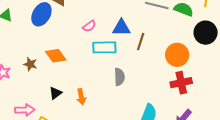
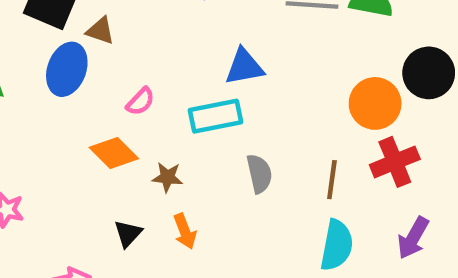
pink semicircle: (89, 26) -> (140, 102), moved
black circle: (206, 33) -> (429, 73), moved
brown line: (141, 42) -> (332, 180), moved
brown star: (30, 64) -> (167, 177), moved

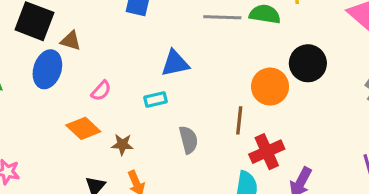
cyan rectangle: (215, 116) -> (156, 99), size x0.6
red cross: (395, 162) -> (267, 152), moved
brown line: (332, 180) -> (239, 120), moved

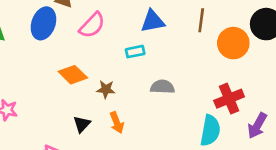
pink semicircle: (101, 91) -> (92, 25), moved, size x1.5
brown line: (239, 120) -> (201, 20), moved
gray semicircle: (188, 140) -> (162, 87), turned -75

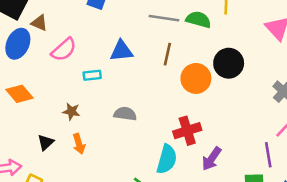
cyan rectangle: (135, 52) -> (92, 75), moved
orange diamond: (73, 75) -> (20, 94), moved

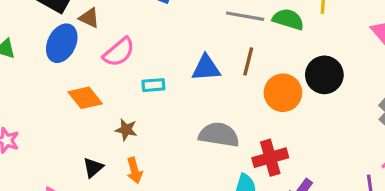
blue triangle: (121, 51) -> (206, 68), moved
orange diamond: (20, 94) -> (85, 98), moved
gray semicircle: (125, 114) -> (219, 135), moved, size x1.4

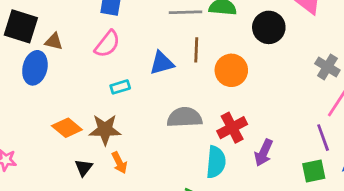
pink semicircle: (119, 52) -> (107, 44), moved
black circle: (324, 75) -> (269, 27), moved
orange diamond: (85, 98) -> (67, 128), moved
brown star: (126, 130) -> (105, 130), size x1.6

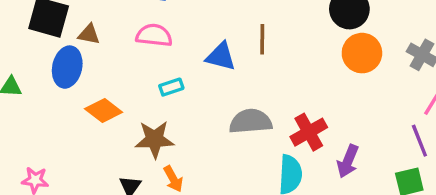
pink semicircle: (107, 44) -> (154, 35), turned -120
blue triangle: (162, 63) -> (221, 56), turned 32
orange circle: (231, 70) -> (362, 53), moved
orange diamond: (67, 128) -> (104, 110), moved

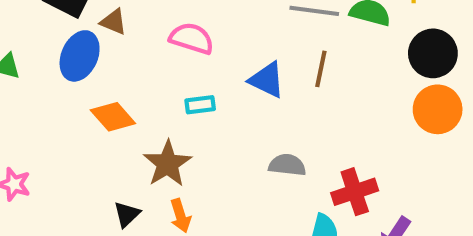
gray semicircle: (251, 121) -> (287, 165), size x0.7
brown star: (155, 139) -> (167, 164), turned 30

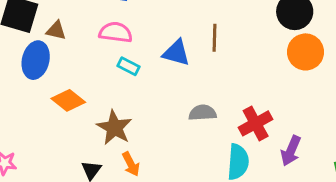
cyan rectangle: (200, 105) -> (129, 66), moved, turned 45

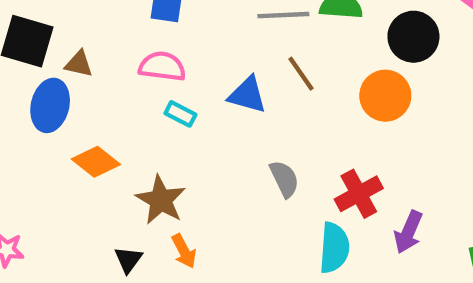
brown line: (215, 38) -> (301, 74), turned -36
orange circle: (306, 52) -> (385, 96), moved
gray semicircle: (203, 113) -> (284, 179), turned 68

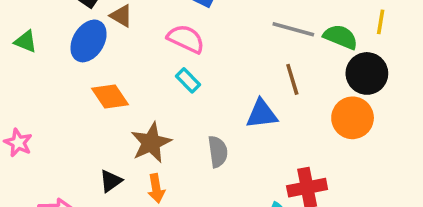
black circle: (413, 37) -> (367, 73), moved
blue triangle: (247, 95) -> (262, 114), moved, turned -40
gray semicircle: (284, 179) -> (218, 152), moved

